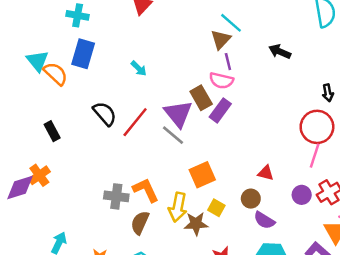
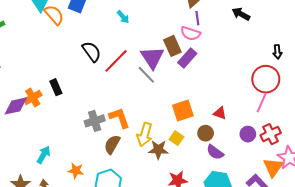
black rectangle: (52, 131) -> (56, 87), moved
orange square: (202, 175) -> (183, 110), moved
gray cross: (116, 196) -> (95, 121), turned -30

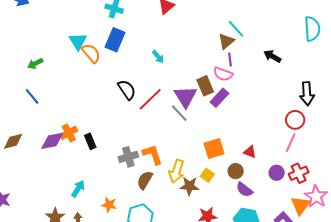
black arrow: (277, 52) -> (307, 94), size x1.6
red circle: (266, 79) -> (295, 120), size x0.7
black rectangle: (56, 87) -> (90, 141), moved

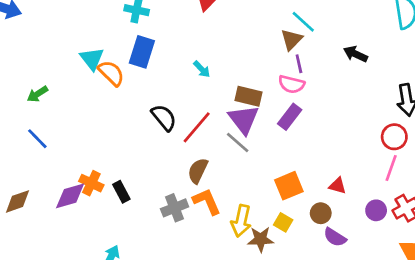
brown rectangle: (205, 86) -> (248, 96), moved, turned -48
orange cross: (69, 133) -> (91, 183), turned -30
brown semicircle: (145, 180) -> (198, 171), moved

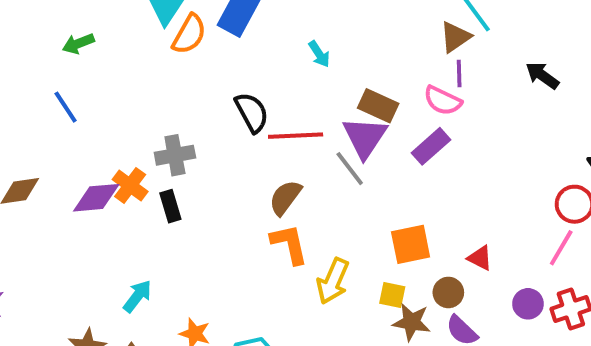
orange semicircle: (111, 73) -> (189, 34), turned 64
red line: (197, 127) -> (296, 136), turned 36
gray cross: (175, 208) -> (175, 155), moved
yellow square: (283, 222) -> (392, 295), turned -30
brown star: (261, 239) -> (412, 322), moved

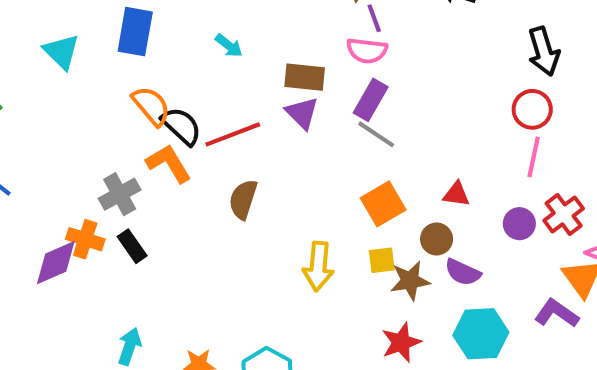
orange semicircle: (189, 34) -> (151, 106), moved, turned -51
purple triangle: (365, 137) -> (302, 113), size x0.7
gray line: (350, 169) -> (376, 134), moved
orange L-shape: (289, 244) -> (169, 163), moved

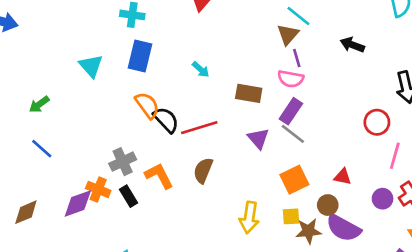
red circle: (532, 109) -> (377, 122), moved
purple triangle: (302, 113) -> (258, 138), moved
orange L-shape: (169, 163) -> (159, 176), moved
purple semicircle: (463, 272) -> (343, 228), size x1.5

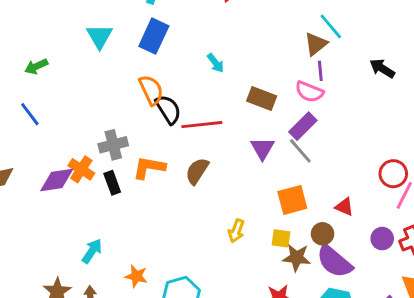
red circle: (377, 122) -> (393, 174), moved
orange L-shape: (159, 176) -> (149, 168), turned -64
yellow arrow: (249, 218) -> (236, 231), size x0.7

